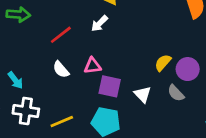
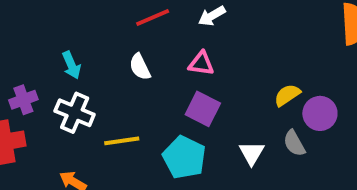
pink triangle: (92, 66) -> (201, 64), moved
white triangle: (143, 94) -> (252, 153), moved

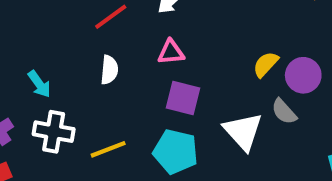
white semicircle: (140, 67) -> (109, 70), turned -136
white triangle: (252, 153) -> (243, 131), size x1.5

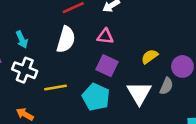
yellow semicircle: (266, 64) -> (150, 56), moved
white semicircle: (109, 70) -> (66, 40), size x1.5
gray semicircle: (284, 112) -> (166, 86), turned -126

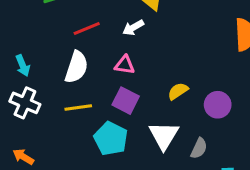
gray semicircle: (166, 86) -> (199, 148), moved
yellow line: (55, 87) -> (78, 108), moved

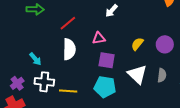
white arrow: (133, 28) -> (111, 11), moved
yellow line: (78, 108) -> (68, 91), moved, turned 30

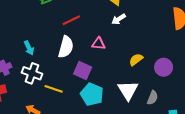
purple square: (107, 60) -> (83, 70), moved

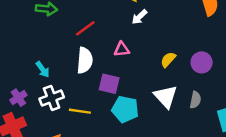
white cross: (32, 73) -> (52, 98), turned -30

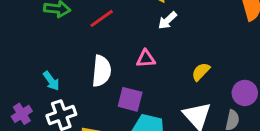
red line: (85, 28) -> (102, 18), moved
purple circle: (202, 62) -> (245, 93), moved

